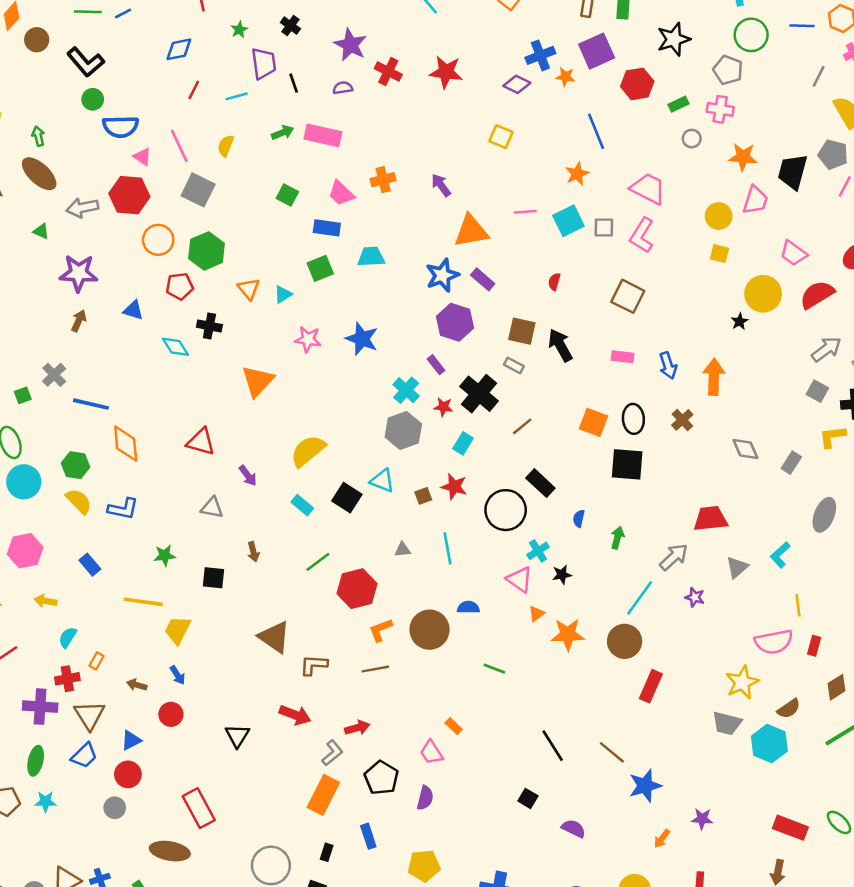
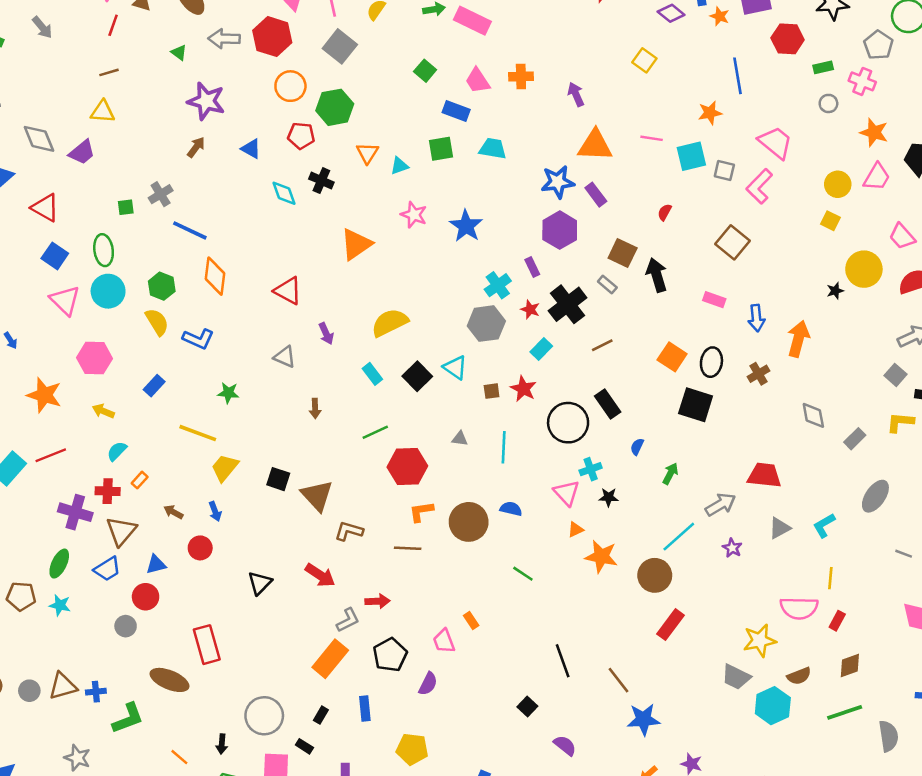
blue rectangle: (90, 565) -> (154, 386), turned 70
black square: (213, 578) -> (278, 479), moved

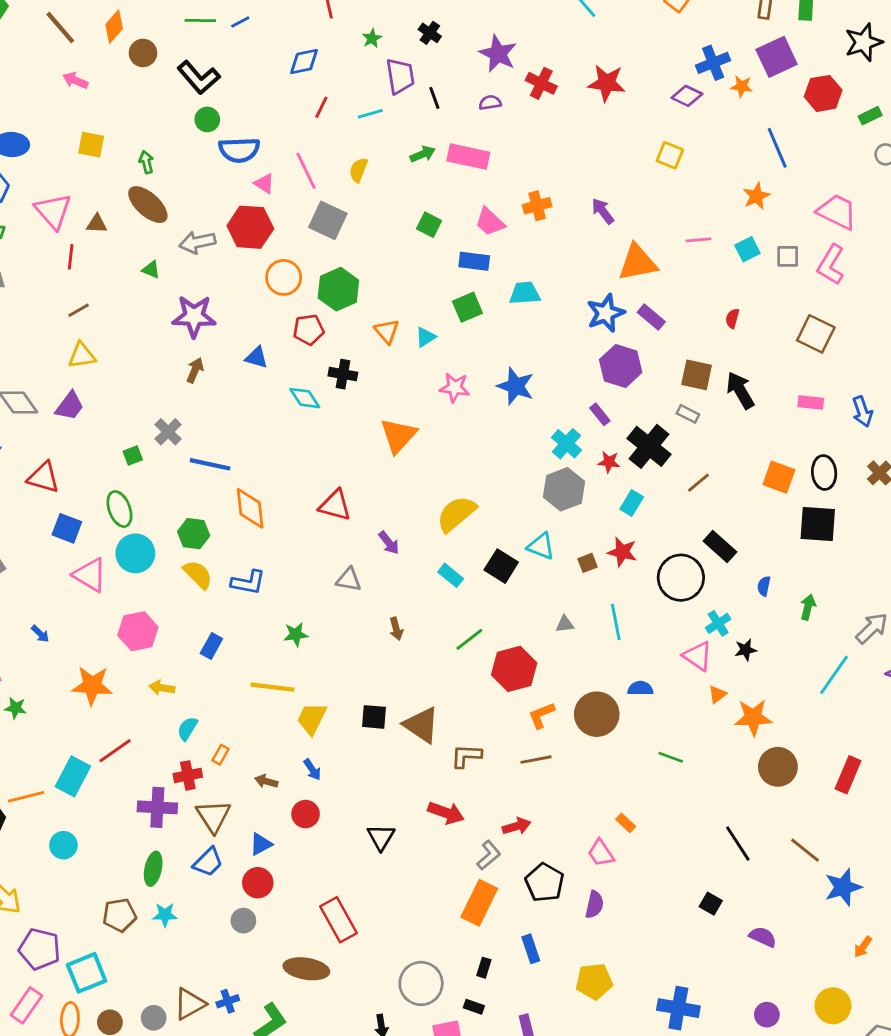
cyan square: (691, 156) -> (747, 249), size x0.7
brown circle: (655, 575) -> (778, 767), moved

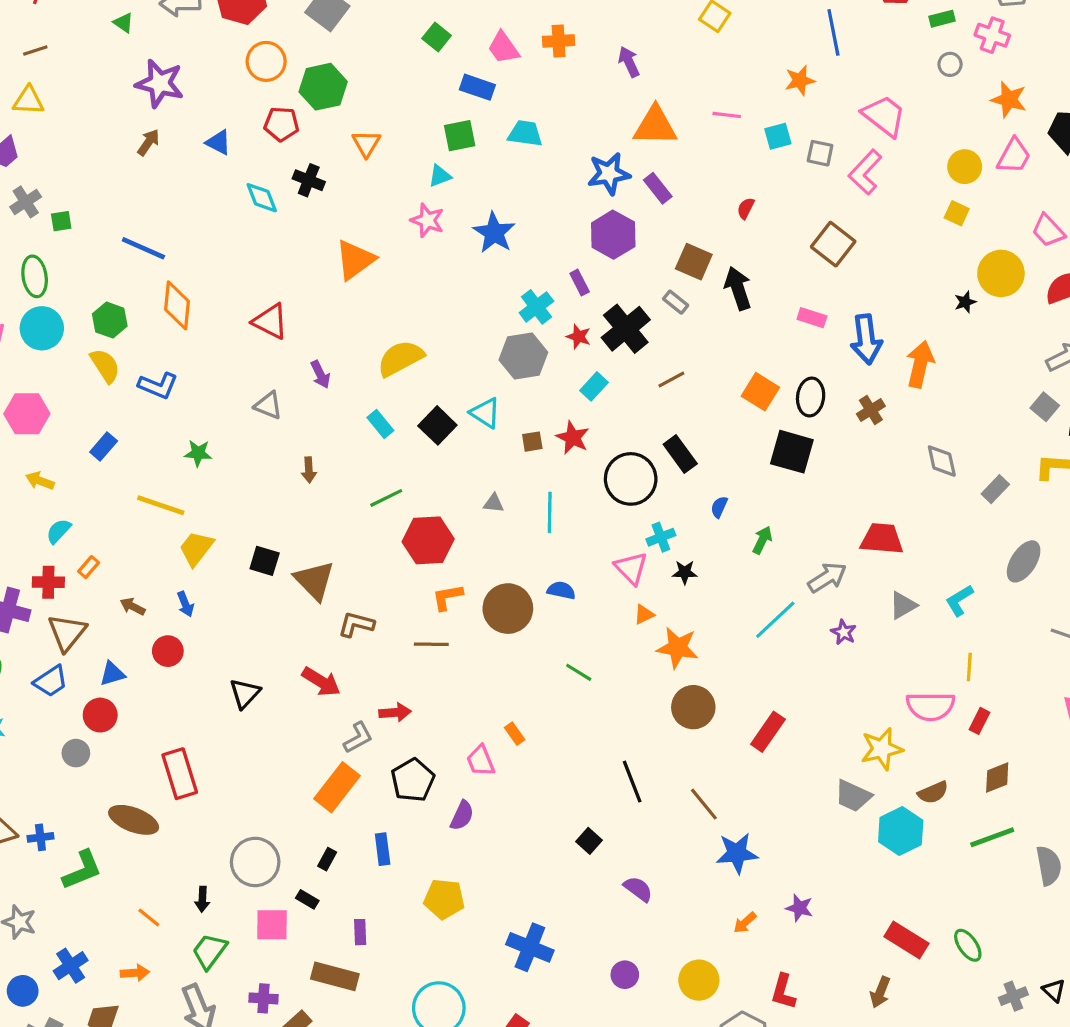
cyan triangle: (426, 337) -> (440, 176), moved
blue arrow: (862, 412) -> (866, 339), size x1.4
gray cross: (168, 432) -> (26, 202), moved

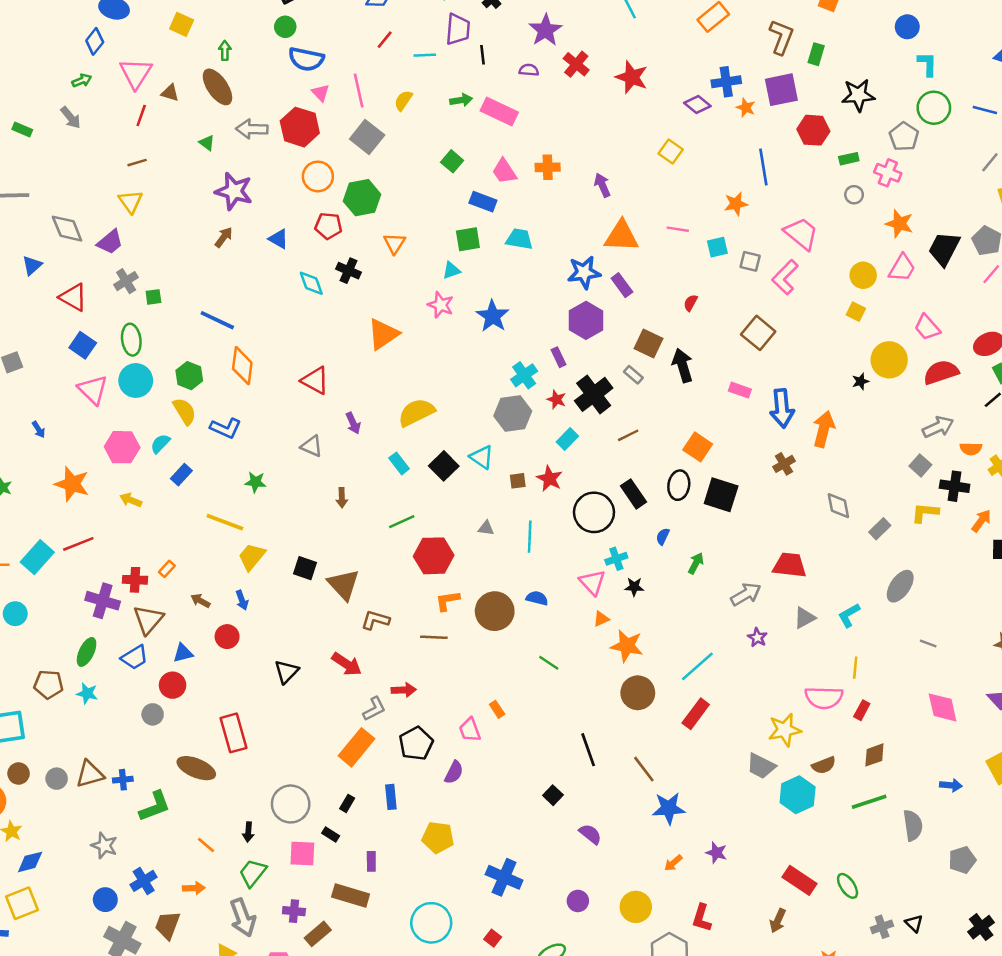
yellow triangle: (28, 100) -> (131, 202), turned 50
black ellipse: (811, 397) -> (679, 485), moved
cyan semicircle: (59, 531) -> (160, 444), moved
cyan line: (775, 620) -> (697, 666), moved

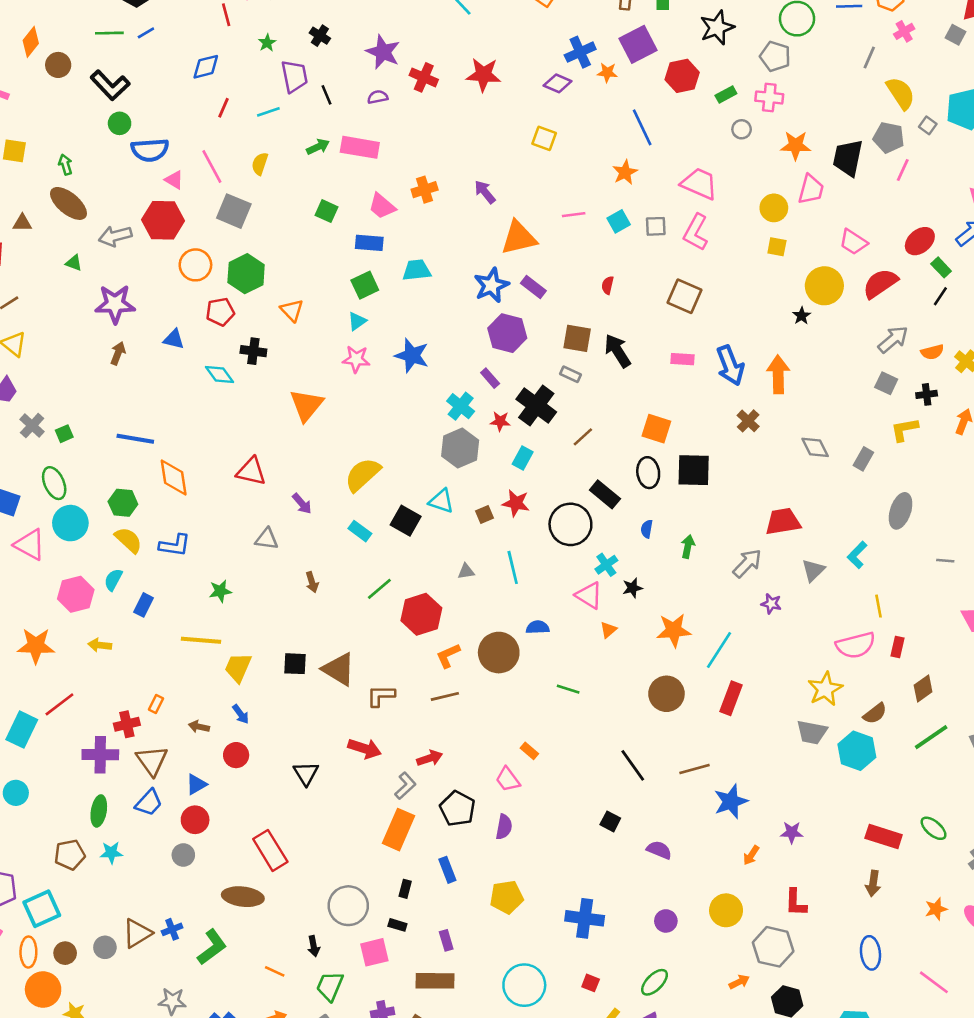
black cross: (955, 486) -> (927, 394), size x0.7
orange star: (627, 646) -> (674, 630), moved
brown line: (644, 769) -> (695, 769), turned -52

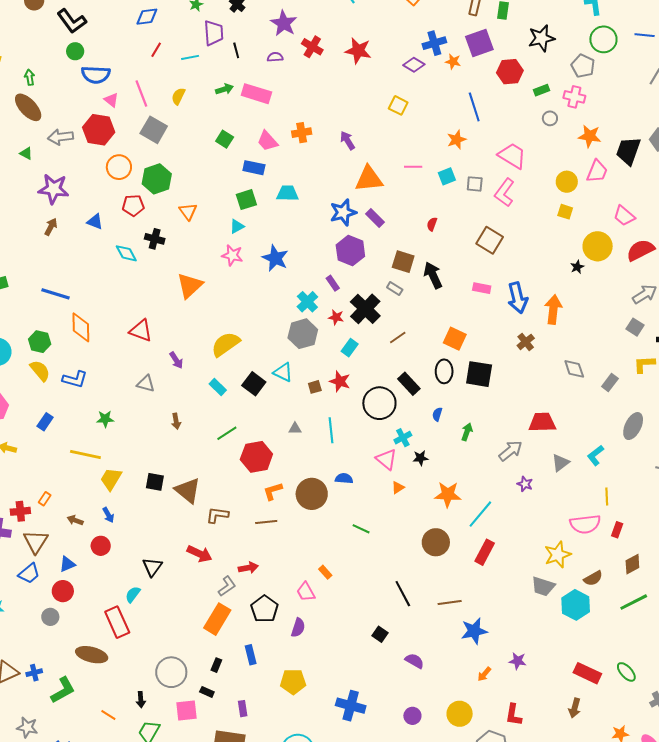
cyan semicircle: (113, 580) -> (133, 594), moved

